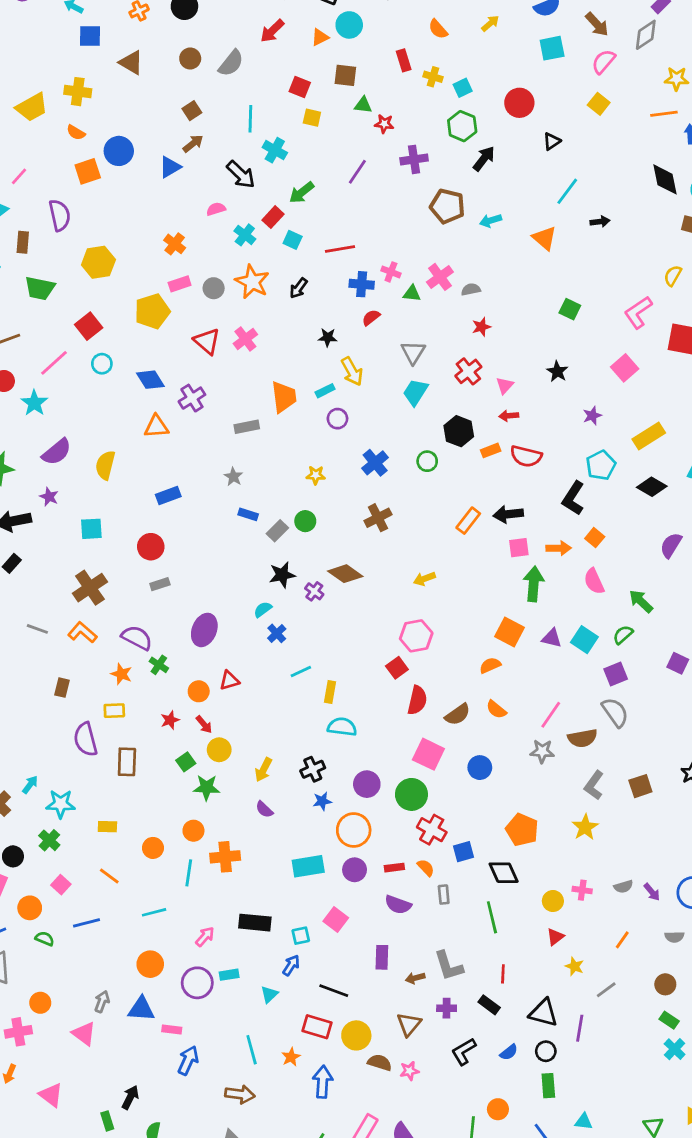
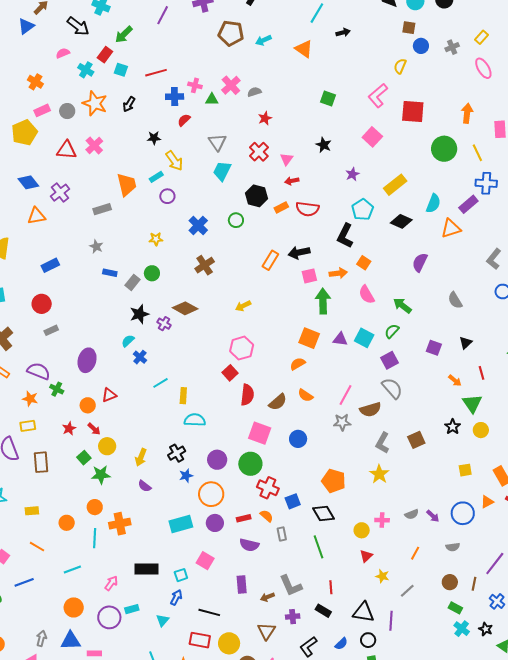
red triangle: (207, 341) -> (67, 150), turned -30

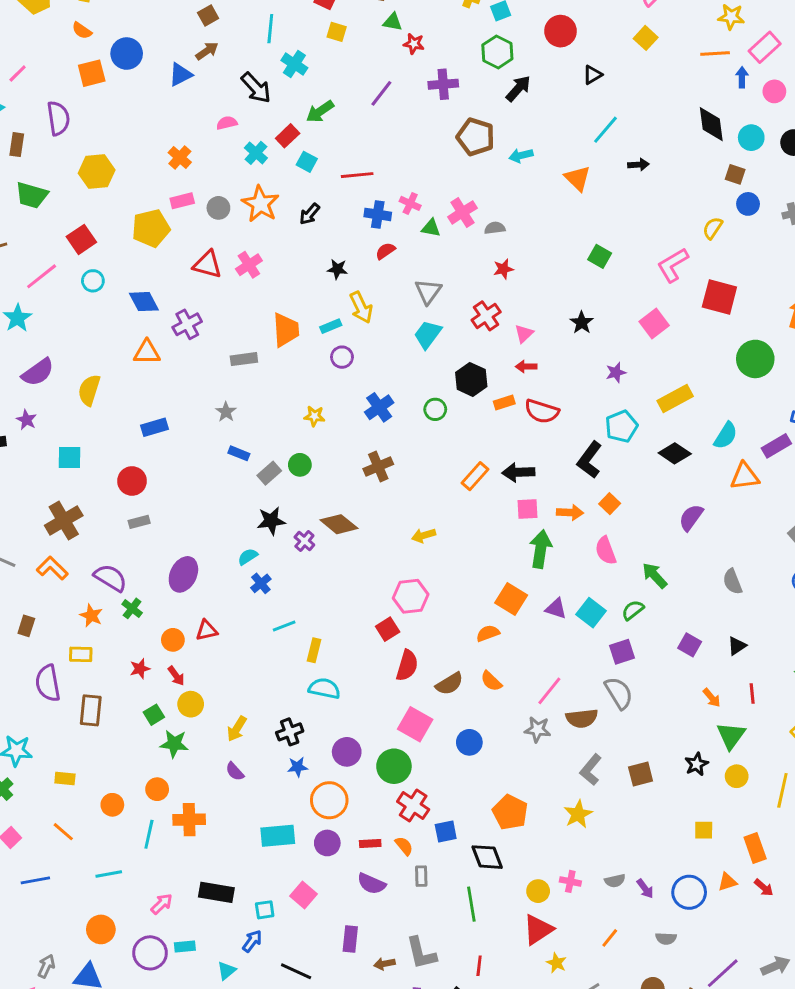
red triangle: (366, 556) -> (538, 930), size x1.6

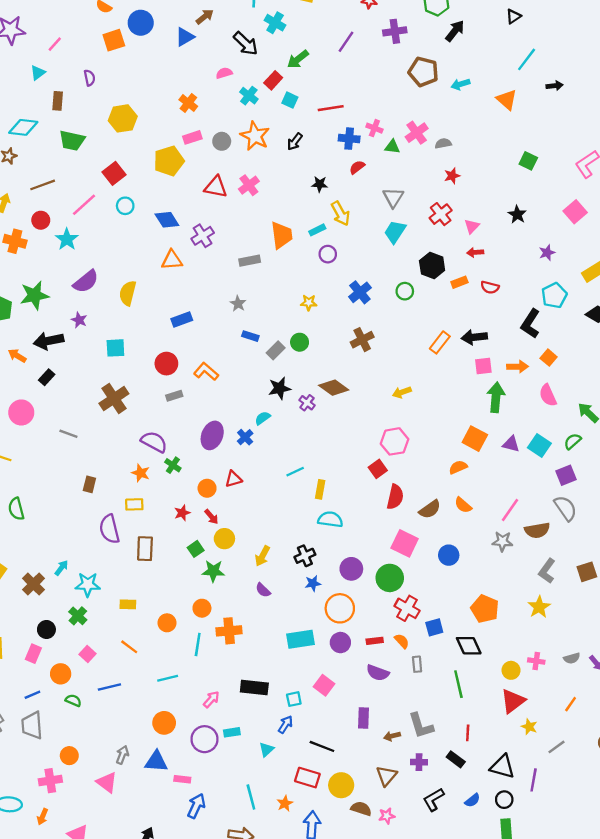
purple semicircle: (58, 118) -> (89, 78), size x0.6
red semicircle: (542, 411) -> (490, 287), size x0.7
orange L-shape: (52, 568) -> (206, 371), moved
blue cross: (261, 583) -> (245, 437), moved

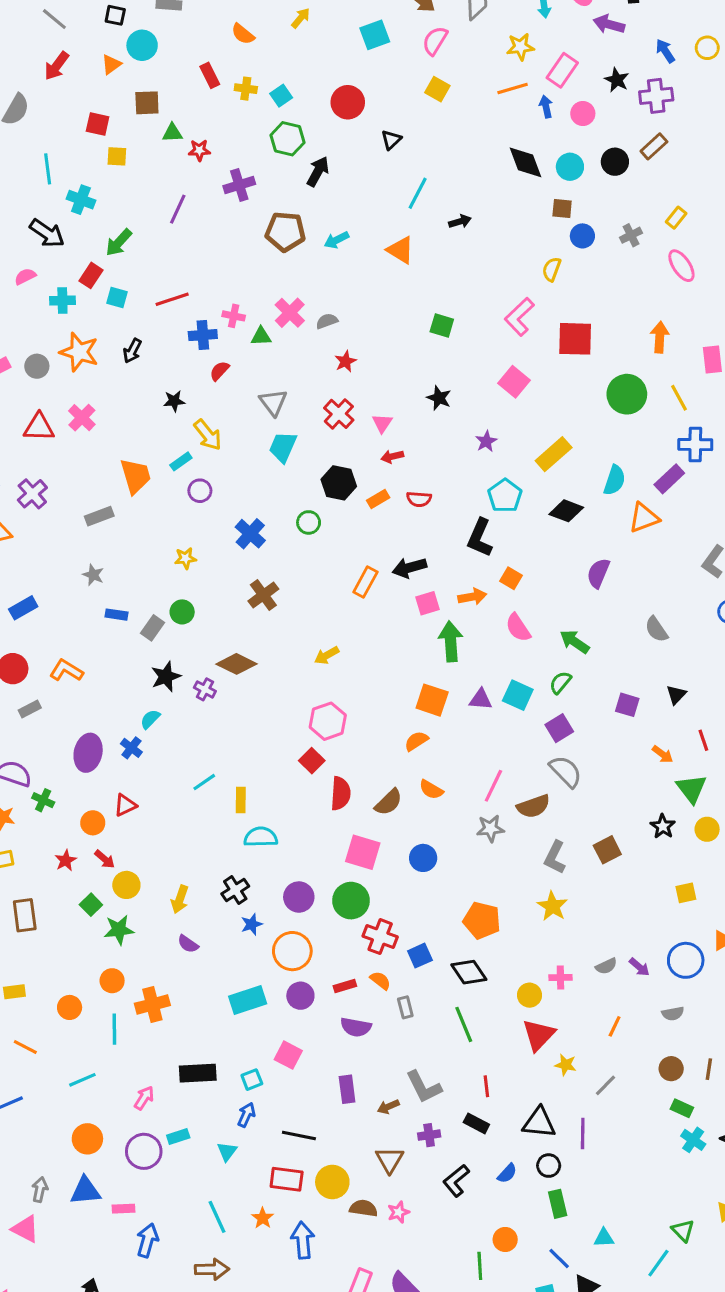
cyan cross: (249, 96) -> (62, 301), turned -30

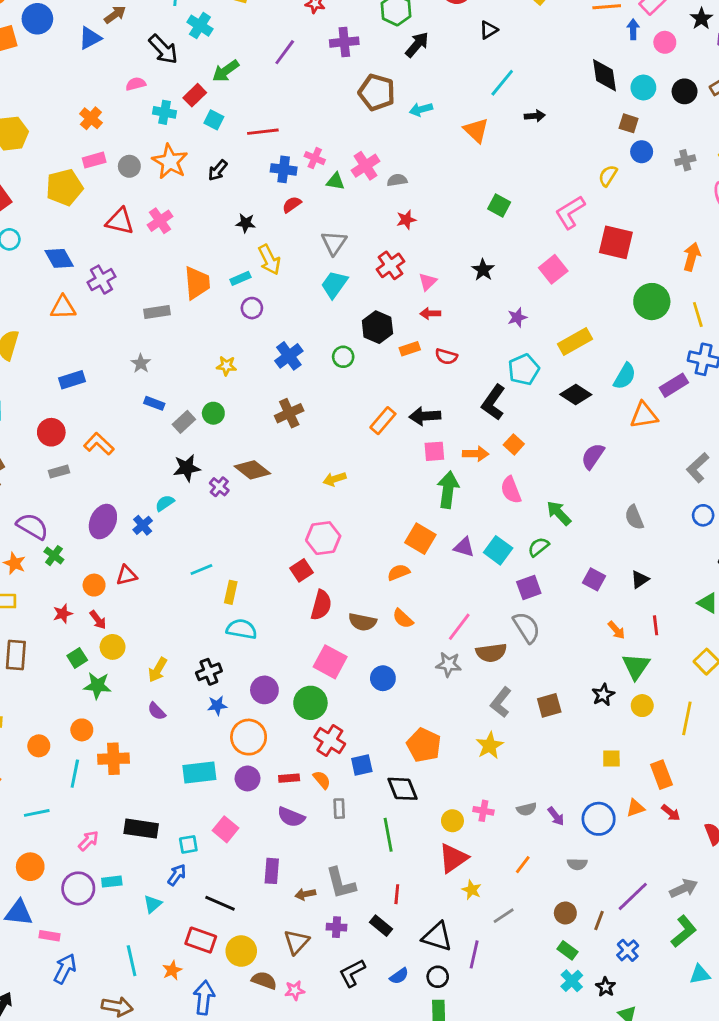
brown semicircle: (389, 802) -> (362, 622), turned 44

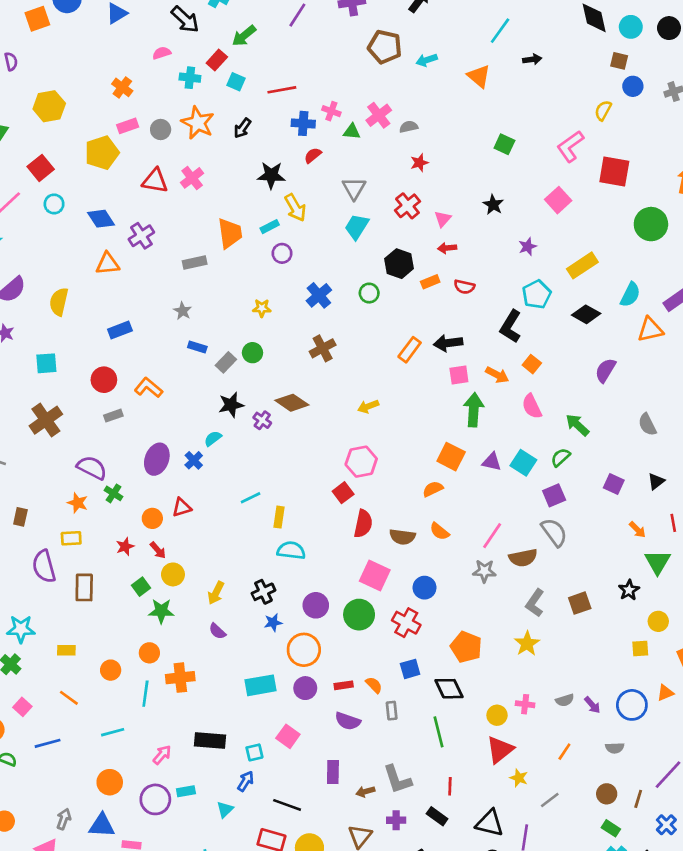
black star: (246, 223) -> (271, 175), size x1.5
orange arrow: (476, 454) -> (497, 375), turned 30
yellow circle: (642, 706) -> (658, 621), moved
red cross: (330, 740) -> (406, 623), moved

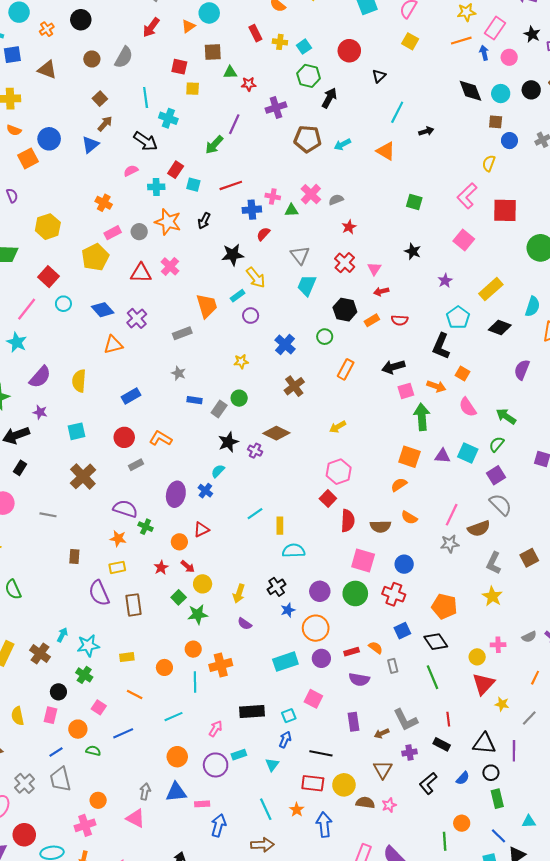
green arrow: (244, 36) -> (214, 145), moved
orange rectangle: (410, 350) -> (346, 369), moved

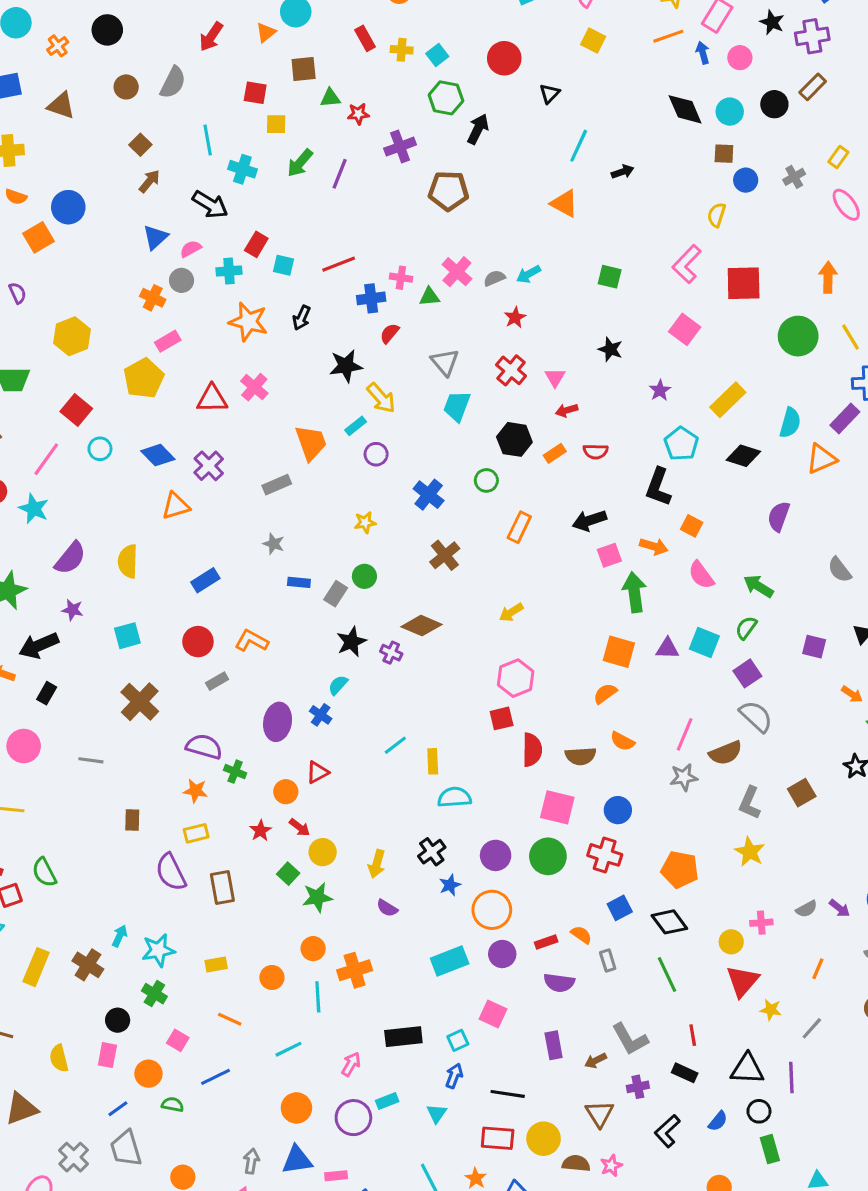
cyan arrow: (342, 144) -> (529, 274), moved
blue triangle: (90, 145) -> (155, 237), moved
green arrow: (214, 145) -> (300, 163), moved
gray circle: (139, 232) -> (182, 280), moved
red square: (328, 498) -> (502, 718), turned 35

